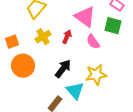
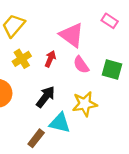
green square: (113, 26) -> (112, 70), moved
cyan triangle: (75, 91) -> (60, 123), turned -36

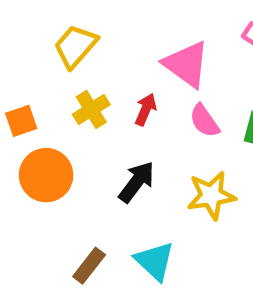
cyan triangle: (60, 123) -> (155, 261), moved, turned 30
brown rectangle: (36, 138) -> (89, 266), moved

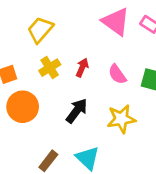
pink triangle: (186, 64) -> (116, 22), moved

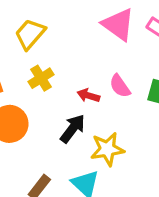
red arrow: (82, 68) -> (88, 95), moved, turned -96
yellow star: (121, 119) -> (107, 149), moved

